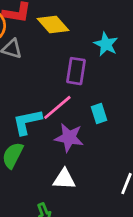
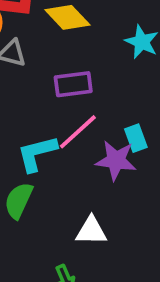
purple rectangle: (76, 71) -> (73, 84), moved, turned 76
purple star: (69, 138) -> (116, 160), moved

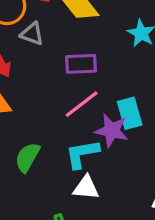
cyan rectangle: (136, 138) -> (130, 113), size x1.4
cyan L-shape: (37, 153) -> (82, 154), moved

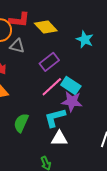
purple rectangle: (81, 64) -> (49, 62), turned -30
cyan rectangle: (130, 113) -> (71, 85), moved, turned -36

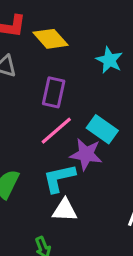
purple rectangle: (49, 62) -> (54, 92), turned -42
cyan rectangle: (71, 85) -> (102, 129), moved

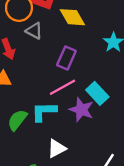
cyan L-shape: (59, 178) -> (44, 111), moved
white triangle: (65, 210) -> (57, 148), turned -42

